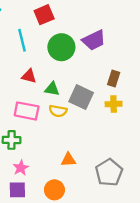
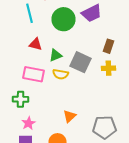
green triangle: (52, 89) -> (56, 55), turned -32
orange triangle: (68, 160) -> (70, 116), turned -40
gray pentagon: (109, 172) -> (104, 127), turned 30

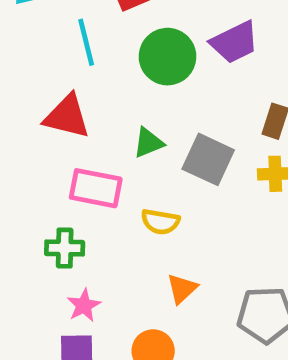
red triangle: (36, 44) -> (67, 116), moved, size x1.5
yellow semicircle: (60, 74) -> (160, 222), moved

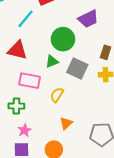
cyan line: (86, 42) -> (25, 19), turned 54
green circle: (167, 57) -> (63, 39), moved
yellow semicircle: (160, 222) -> (57, 95), turned 112

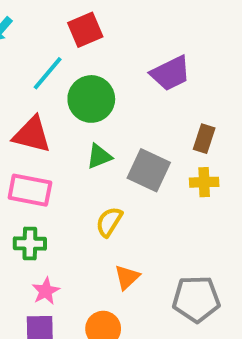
green circle: (63, 39) -> (91, 99), moved
pink rectangle: (30, 81) -> (30, 190), moved

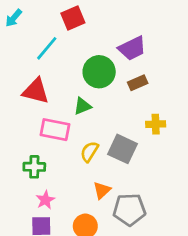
green circle: (91, 99) -> (99, 72), moved
brown rectangle: (204, 139) -> (138, 83), moved, turned 48
gray square: (149, 170) -> (122, 149), moved
pink rectangle: (30, 190) -> (55, 130), moved
gray pentagon: (196, 299) -> (129, 210), moved

